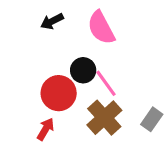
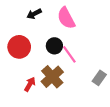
red circle: (59, 93) -> (19, 47), moved
brown cross: (104, 118) -> (52, 77), moved

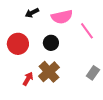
pink semicircle: (66, 18) -> (62, 17), turned -75
pink line: (69, 54) -> (87, 31), moved

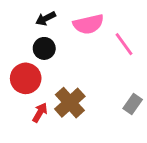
black circle: (51, 43) -> (44, 48), moved
red circle: (18, 44) -> (26, 78), moved

